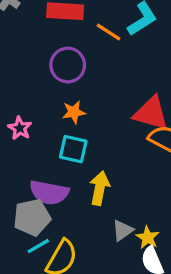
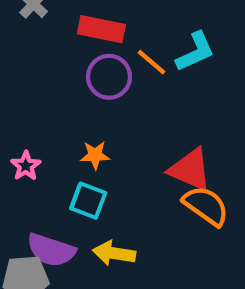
purple circle: (68, 65) -> (109, 77), moved
yellow arrow: (100, 188) -> (114, 253), turned -100

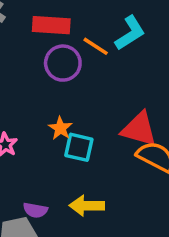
orange star: (95, 155) -> (60, 128), turned -30
cyan square: (88, 201) -> (79, 147), moved
purple semicircle: (51, 250) -> (35, 210), size x0.6

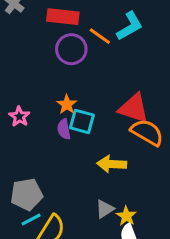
yellow arrow: (87, 206) -> (112, 164), moved
purple semicircle: (35, 210) -> (64, 129), moved, turned 66

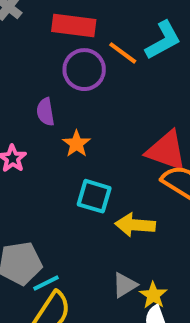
cyan square: (82, 121) -> (94, 196), moved
purple semicircle: (64, 129) -> (45, 112), moved
cyan line: (31, 219) -> (46, 283), moved

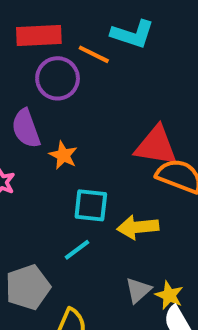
cyan L-shape: (163, 40) -> (132, 34), turned 57
purple semicircle: (45, 112) -> (26, 128), size x1.4
cyan line: (46, 283) -> (77, 250), moved

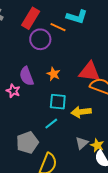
red rectangle: (39, 35) -> (31, 18), turned -55
purple semicircle: (26, 128) -> (27, 76), moved
orange star: (63, 155) -> (53, 74), moved

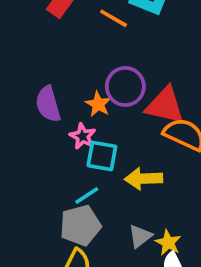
purple circle: (40, 39) -> (125, 86), moved
pink star: (13, 91) -> (83, 136), moved
gray pentagon: (27, 143) -> (80, 225), moved

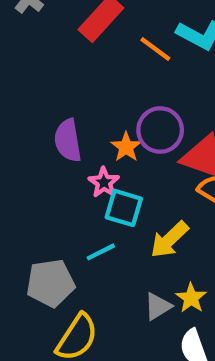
yellow arrow: (144, 179) -> (169, 240), turned -48
gray pentagon: (80, 225) -> (51, 283), moved
yellow star: (168, 243) -> (191, 298), moved

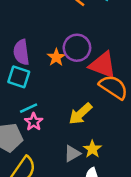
pink star: (104, 182) -> (34, 122), moved
cyan square: (124, 208) -> (19, 77), moved
cyan line: (101, 252) -> (29, 108), moved

